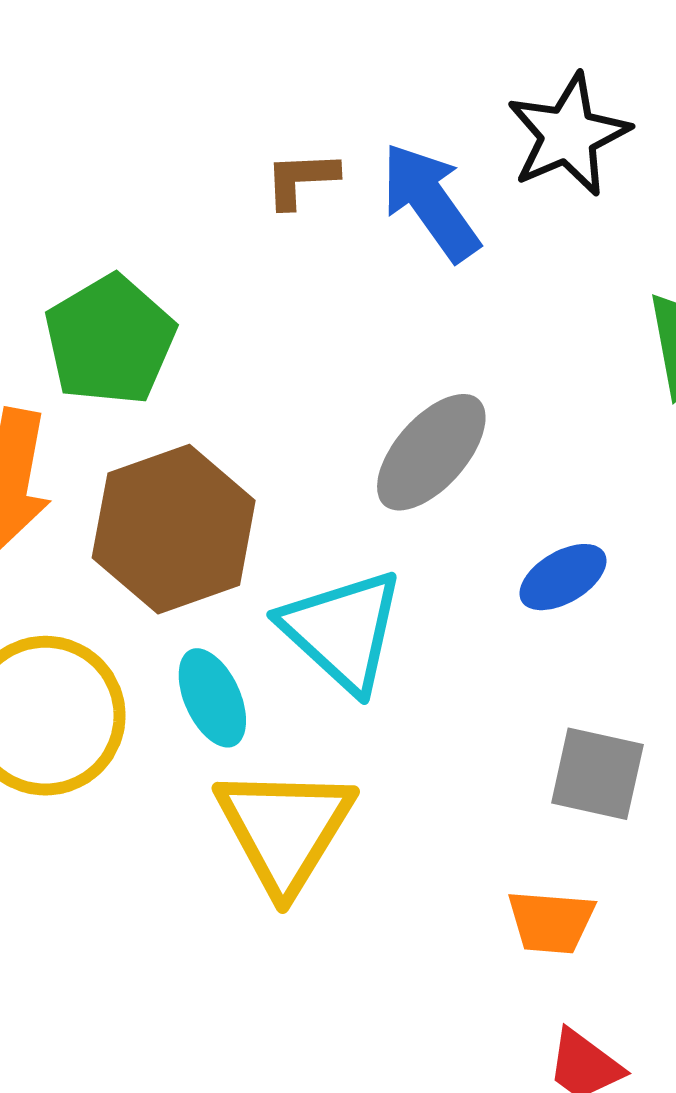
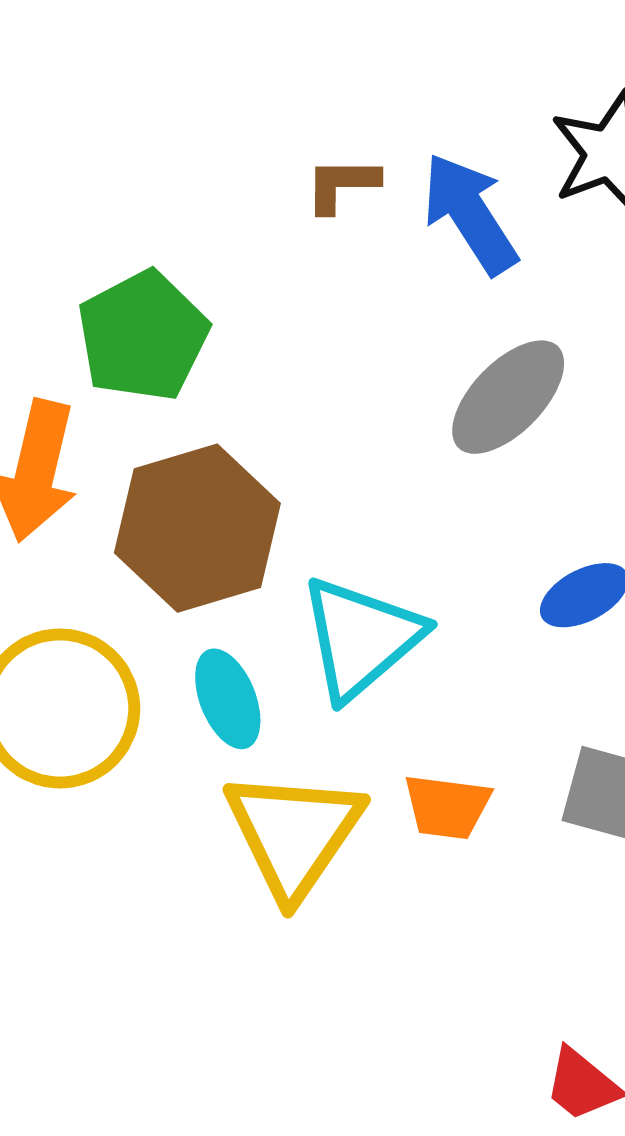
gray ellipse: (431, 452) -> (508, 397), moved
cyan triangle: (342, 631) -> (361, 638), turned 34
orange trapezoid: (551, 922) -> (447, 807), moved

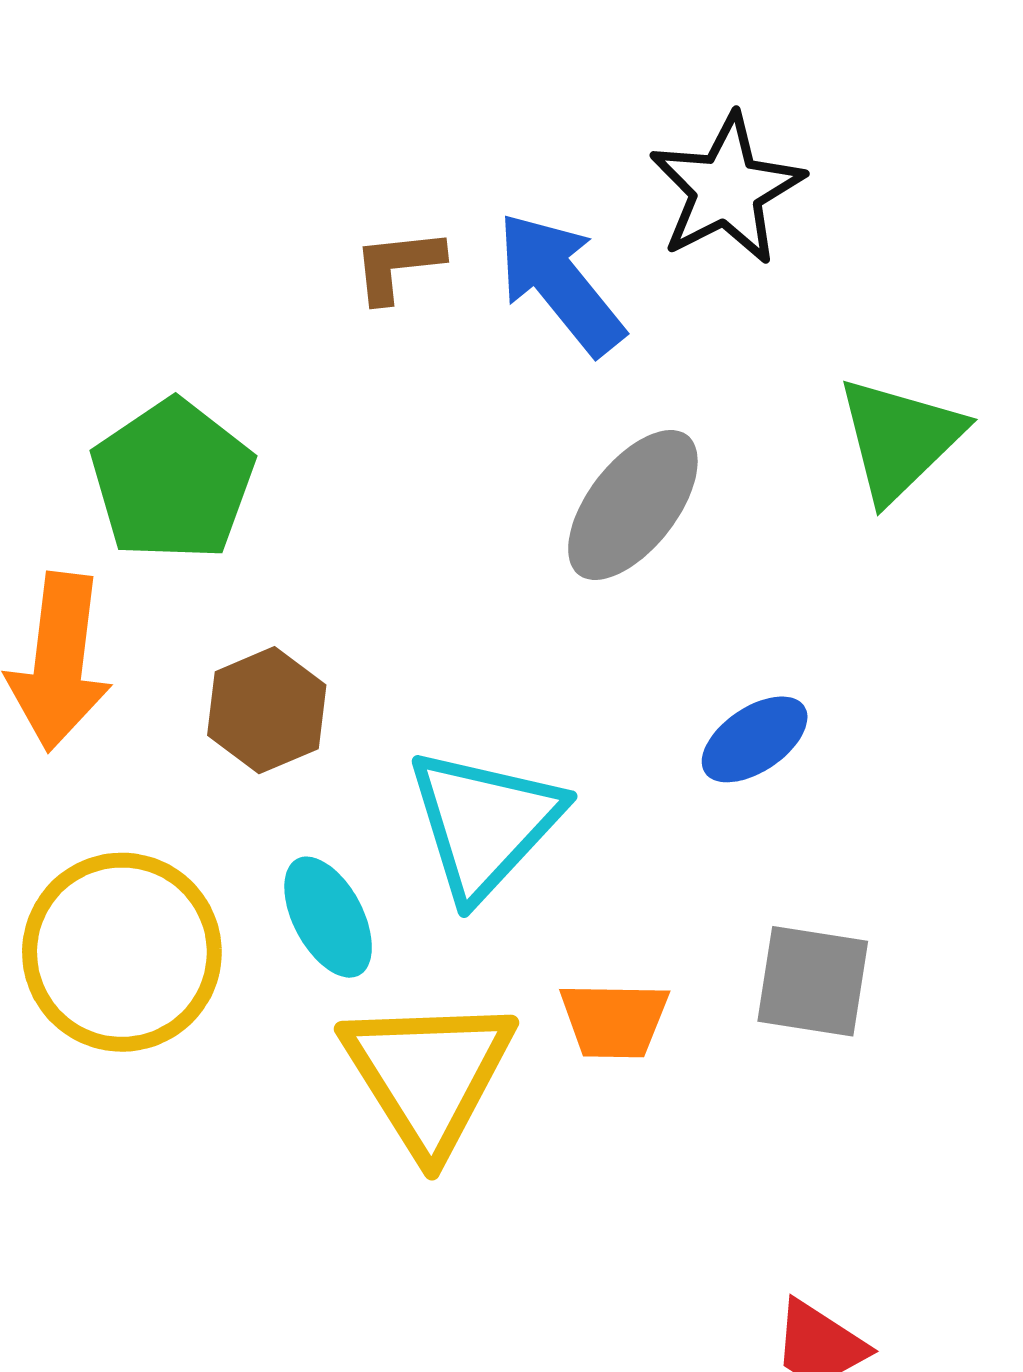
brown hexagon: (197, 528) -> (267, 710), size x0.6

